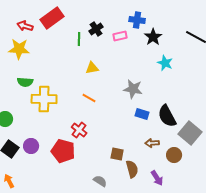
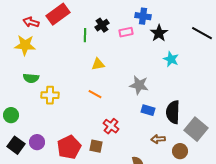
yellow cross: (44, 99) -> (50, 95), size x0.7
black semicircle: (167, 116) -> (173, 112), turned 30
red cross: (79, 130) -> (111, 126), moved
red pentagon: (63, 151) -> (69, 147), turned 30
brown square: (117, 154) -> (96, 146), moved

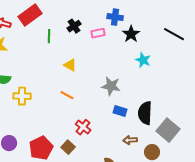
green line: (85, 35) -> (49, 36), moved
yellow triangle: (98, 64) -> (70, 65), turned 40
brown square: (96, 146) -> (68, 147), turned 32

